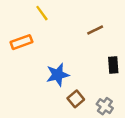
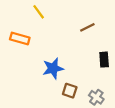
orange rectangle: (21, 42) -> (20, 38), turned 36
brown square: (76, 99) -> (70, 91), turned -32

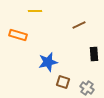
yellow line: (39, 12) -> (35, 11), turned -56

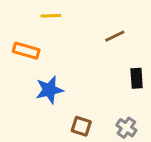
blue star: (48, 62) -> (49, 90), moved
brown square: (63, 82) -> (81, 126), moved

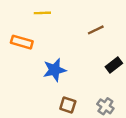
black rectangle: (137, 78) -> (114, 65), turned 56
blue star: (49, 90) -> (55, 70), moved

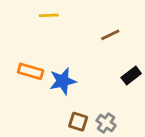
orange rectangle: (22, 42) -> (31, 71), moved
gray cross: (105, 106) -> (106, 123), moved

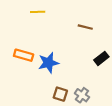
brown line: (110, 35) -> (85, 27), turned 40

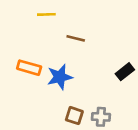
brown line: (85, 27) -> (76, 38), moved
gray cross: (82, 95) -> (101, 117), turned -32

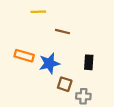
black rectangle: (125, 72) -> (89, 62), moved, turned -48
brown square: (74, 116) -> (65, 84), moved

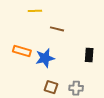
black rectangle: (89, 62) -> (89, 55), moved
brown square: (65, 84) -> (51, 87), moved

